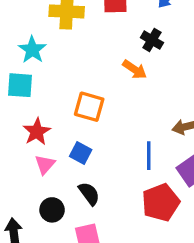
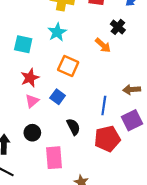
cyan star: (32, 50) -> (57, 32), moved
black semicircle: (89, 194) -> (73, 127), moved

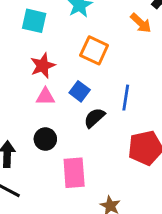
pink triangle: (32, 101) -> (45, 97), turned 40
blue line: (104, 106) -> (126, 98), moved
black semicircle: (73, 127) -> (94, 118), moved, turned -105

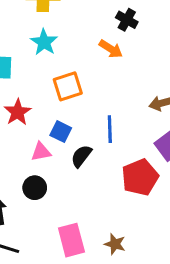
orange square: (94, 50) -> (68, 86), turned -32
pink triangle: (45, 97) -> (41, 152), moved
pink rectangle: (74, 173) -> (71, 240), moved

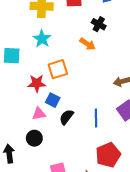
red star: (18, 112) -> (37, 83), moved, turned 30
blue line: (110, 129) -> (96, 118), moved
red pentagon: (140, 177) -> (108, 155), moved

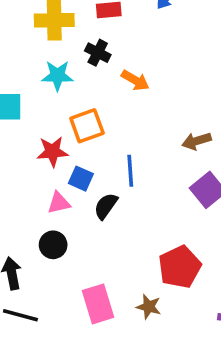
black cross: (99, 24) -> (98, 53), moved
cyan star: (42, 39) -> (57, 76), turned -30
blue line: (96, 118) -> (130, 171), moved

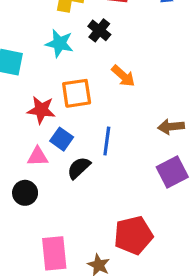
orange arrow: (135, 80) -> (123, 76), moved

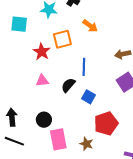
red star: (41, 110) -> (42, 52), turned 30
blue square: (62, 139) -> (88, 97), moved
black circle: (25, 193) -> (44, 120), moved

